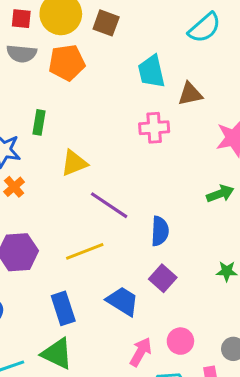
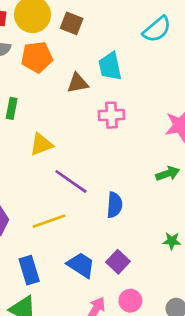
brown triangle: (190, 94) -> (78, 83), moved
purple square: (163, 278) -> (118, 262), moved

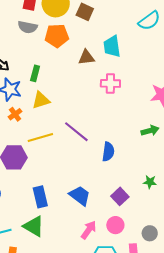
yellow triangle: (41, 144) -> (41, 100), moved
yellow line: (49, 221) -> (40, 137), moved
purple square: (118, 262) -> (120, 196), moved

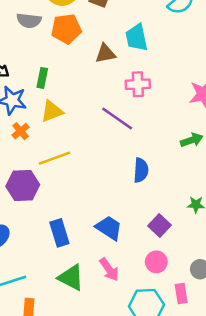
purple line: (76, 132) -> (117, 119), moved
green triangle: (34, 226) -> (71, 278), moved
pink arrow: (89, 230) -> (109, 270), moved, turned 114

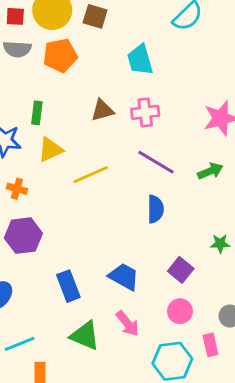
brown triangle: (105, 54) -> (102, 110), moved
purple line: (117, 119) -> (156, 162), moved
orange cross: (21, 131) -> (17, 189), moved, turned -30
yellow line: (54, 158) -> (91, 175), moved

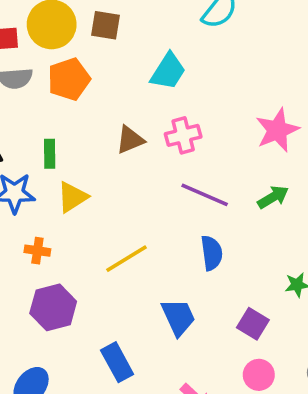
cyan trapezoid: (140, 60) -> (168, 71), turned -124
yellow line: (91, 175) -> (126, 259), moved
blue trapezoid: (124, 277) -> (178, 317), moved, turned 44

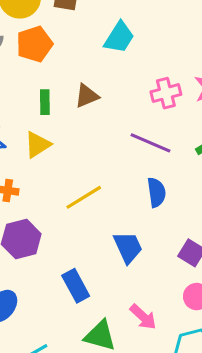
pink cross: (183, 135) -> (166, 93), moved
green rectangle: (50, 154) -> (45, 102), moved

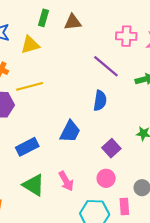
yellow line: (84, 197) -> (30, 86), moved
blue trapezoid: (128, 247) -> (70, 132), turned 35
blue rectangle: (76, 286) -> (27, 147), turned 75

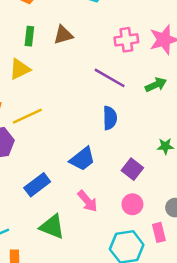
blue trapezoid: (70, 132) -> (82, 159), turned 35
pink arrow: (66, 181) -> (87, 201), moved

